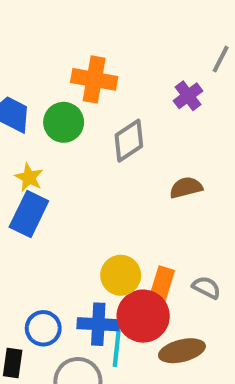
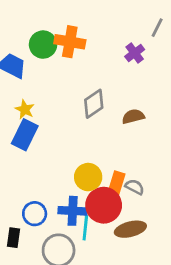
green circle: (64, 122) -> (43, 45), moved
gray diamond: (129, 141) -> (94, 104), moved
gray semicircle: (206, 287) -> (135, 187), moved

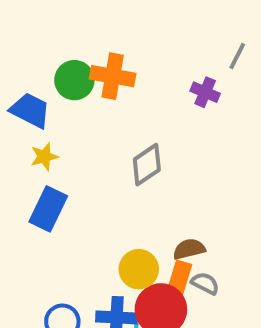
purple cross: (135, 53) -> (205, 92), turned -30
yellow star: (25, 109) -> (44, 157), moved, turned 30
brown semicircle: (133, 116) -> (189, 249), moved

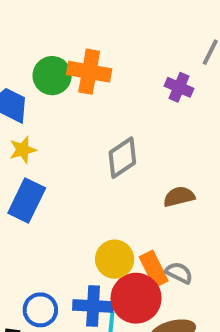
brown semicircle: (189, 249) -> (179, 197), moved
orange rectangle: (179, 279) -> (154, 269), turned -44

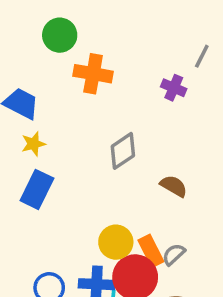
green circle: (52, 76) -> (60, 35), moved
brown semicircle: (179, 197) -> (174, 186), turned 44
gray semicircle: (179, 273) -> (174, 254), turned -70

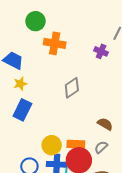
brown semicircle: (174, 186) -> (105, 124), moved
yellow circle: (116, 242) -> (52, 145), moved
orange rectangle: (151, 251) -> (76, 144), moved, turned -60

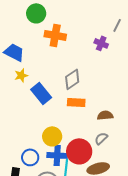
blue rectangle: (22, 110) -> (41, 93), moved, turned -65
brown semicircle: (105, 124) -> (105, 115), turned -35
orange rectangle: (76, 144) -> (76, 102), moved

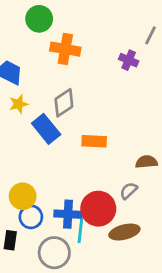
gray diamond: (72, 79) -> (64, 103), moved
brown semicircle: (105, 115) -> (146, 162), moved
yellow circle: (52, 136) -> (23, 196), moved

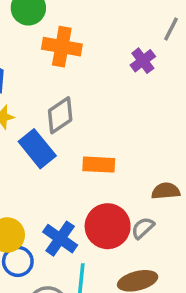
purple cross: (129, 60) -> (143, 61), turned 30
red circle: (98, 209) -> (108, 226), moved
blue cross: (68, 214) -> (60, 239), moved, turned 32

